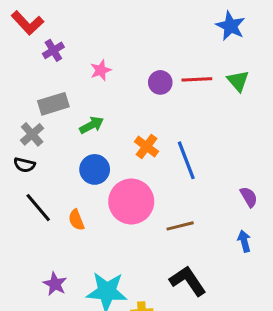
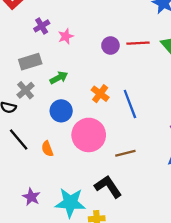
purple cross: (53, 50) -> (42, 26), moved
gray cross: (32, 134) -> (26, 90), moved
black L-shape: (188, 281) -> (108, 187), moved

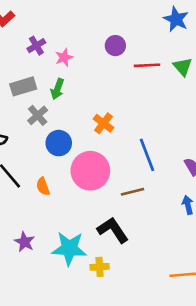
purple circle: (110, 45) -> (115, 46), moved
green arrow: (59, 78) -> (57, 89), moved, turned 138
gray cross: (26, 90) -> (38, 115), moved
blue line: (130, 104) -> (147, 155), moved

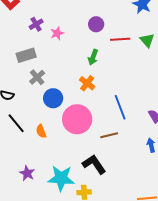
green arrow: (57, 89) -> (93, 57), moved

